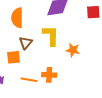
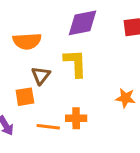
orange semicircle: (17, 18) -> (27, 41), turned -90
orange star: (73, 50) -> (125, 98), moved

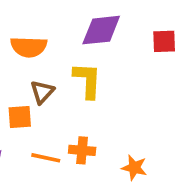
orange star: (125, 98) -> (134, 168), moved

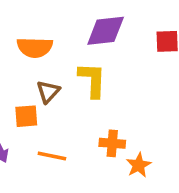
orange cross: (82, 150) -> (112, 143), moved
orange star: (134, 168) -> (139, 165), turned 30

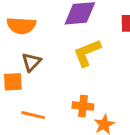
yellow L-shape: (92, 80) -> (87, 53), moved, turned -116

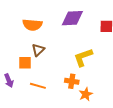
yellow L-shape: (87, 53) -> (83, 57), moved

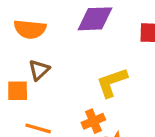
orange cross: (72, 81) -> (93, 121), turned -32

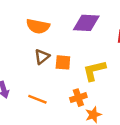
orange square: (18, 91) -> (63, 62), moved

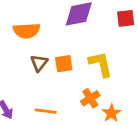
yellow L-shape: (94, 71) -> (101, 64), turned 105

